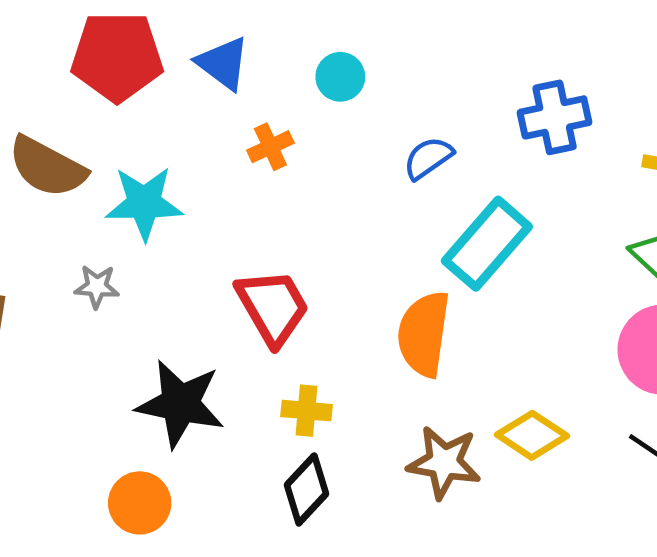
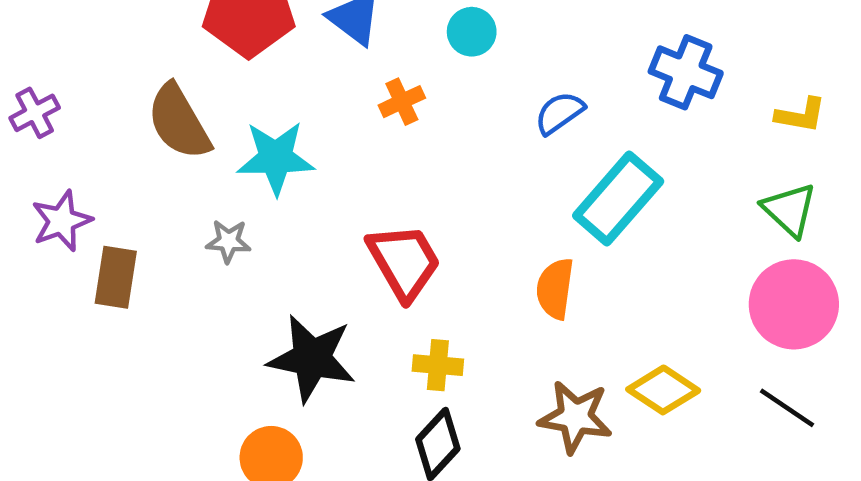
blue cross: (555, 117) -> (686, 72), turned 34
brown semicircle: (47, 167) -> (179, 122), turned 32
orange semicircle: (424, 334) -> (555, 289), size x0.7

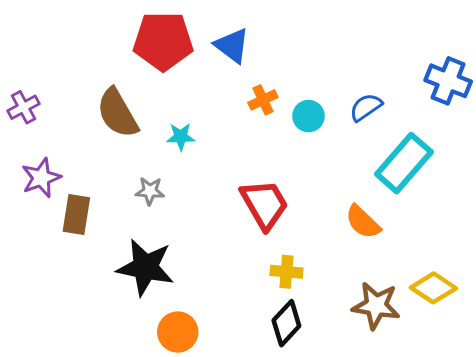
cyan circle: (472, 32) -> (308, 116), moved
cyan star: (276, 158) -> (181, 137), size x0.6
orange semicircle: (555, 289) -> (363, 222), turned -54
black star: (312, 358) -> (145, 267), moved

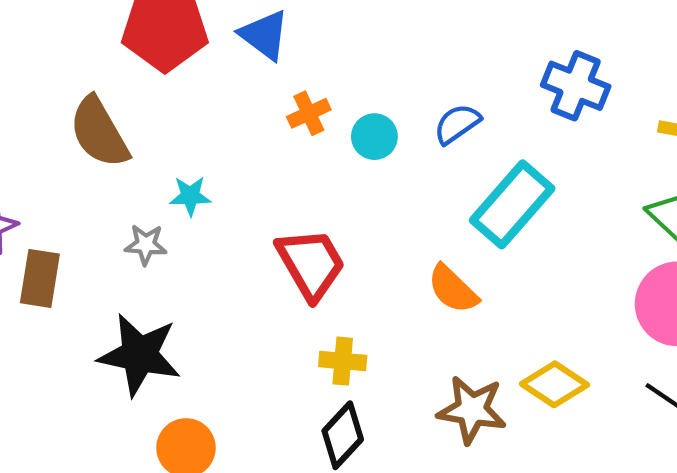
cyan star: (181, 137) -> (190, 196), moved

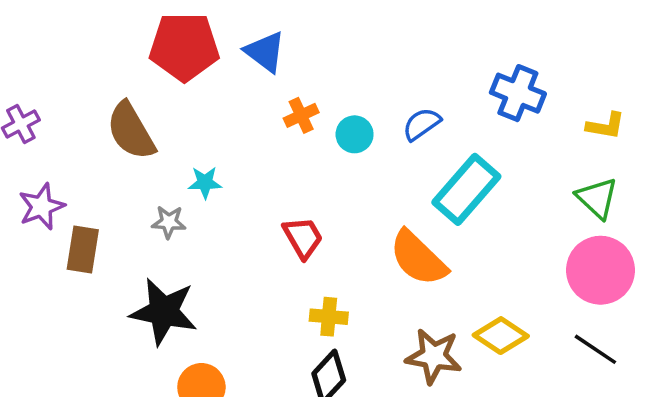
red trapezoid: (311, 264) -> (303, 238), size x0.7
orange semicircle: (453, 289) -> (418, 258), size x1.4

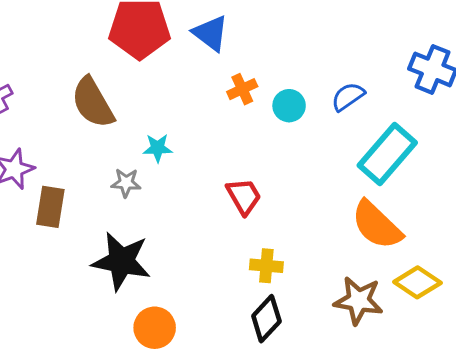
orange semicircle: (418, 258) -> (377, 225), moved

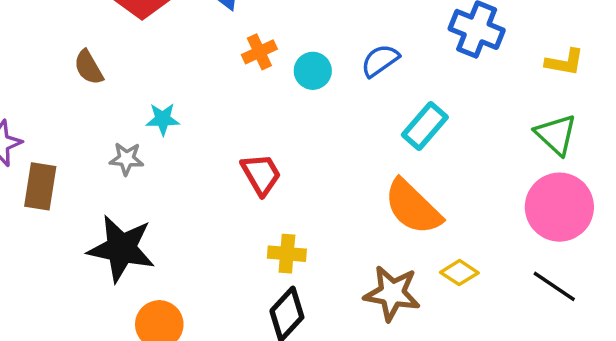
brown semicircle: (93, 103) -> (89, 67), size x0.6
cyan rectangle: (387, 154) -> (425, 126), size x0.7
yellow diamond: (417, 282) -> (459, 273), size x0.7

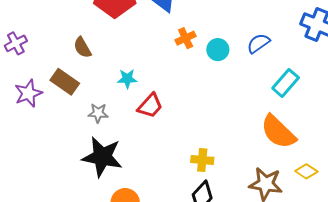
gray star: (126, 159) -> (98, 113), moved
red trapezoid: (261, 174) -> (150, 106), moved, turned 72
brown rectangle: (40, 186) -> (65, 82), moved, turned -64

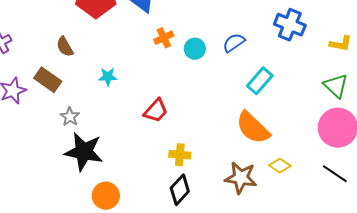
red trapezoid: (150, 106) -> (156, 111), moved
gray star: (98, 113) -> (70, 117), moved, turned 30

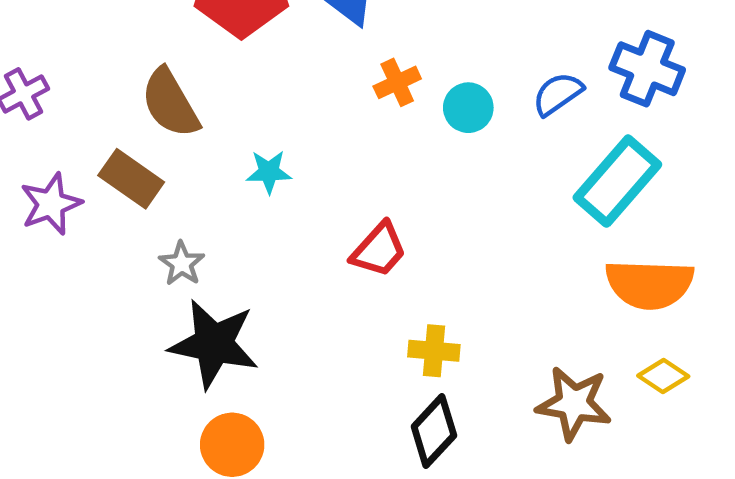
blue cross: (290, 25) -> (647, 69), moved
brown semicircle: (65, 47) -> (170, 103), size x1.5
cyan rectangle: (260, 81) -> (617, 181), size x1.4
orange semicircle: (253, 128) -> (649, 284), moved, turned -42
orange circle: (106, 196) -> (232, 445), moved

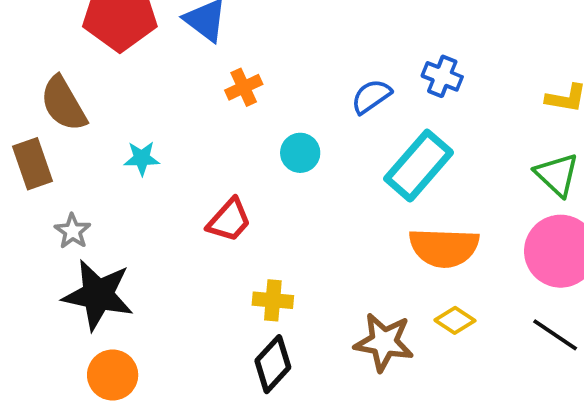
blue cross: (647, 69) -> (442, 76), size x0.7
cyan circle: (468, 108) -> (300, 153), moved
brown rectangle: (131, 179) -> (32, 164), turned 36

